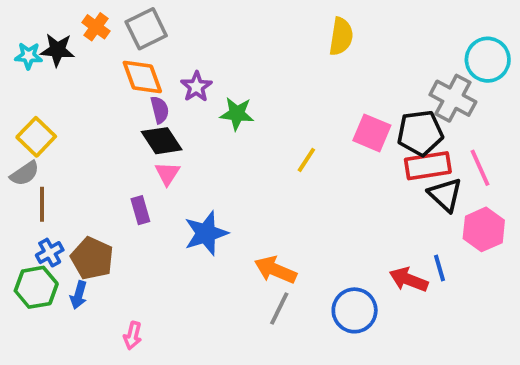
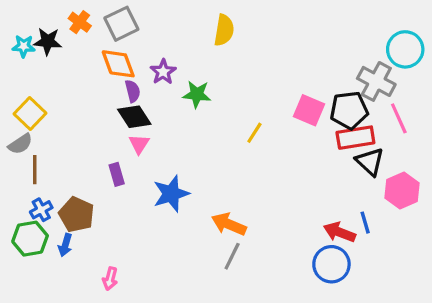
yellow semicircle: (341, 36) -> (224, 30), moved
pink line: (480, 168) -> (399, 118), moved
blue circle: (355, 310) -> (331, 264), moved

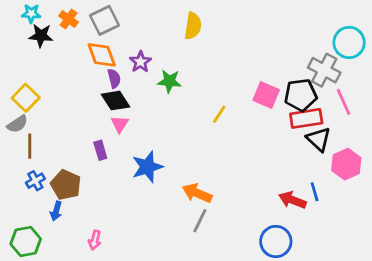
cyan star: (24, 46) -> (31, 13), moved
green hexagon: (30, 239) -> (26, 241), moved
blue circle: (331, 264) -> (276, 241), moved

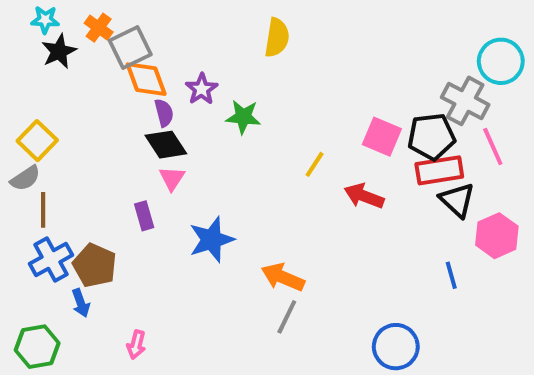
gray square: (104, 20) -> (130, 47), moved
black star: (41, 36) -> (59, 51), turned -30
blue cross: (35, 181) -> (51, 259), size x1.5
red arrow: (292, 200) -> (364, 196), moved
blue arrow: (56, 211) -> (81, 303), turned -36

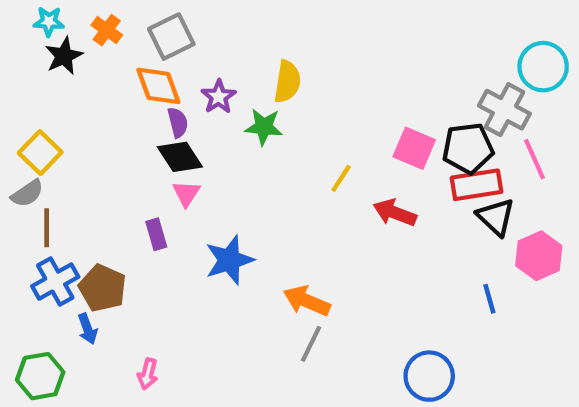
yellow semicircle: (277, 38) -> (287, 82), moved
gray square: (130, 47) -> (171, 37), moved

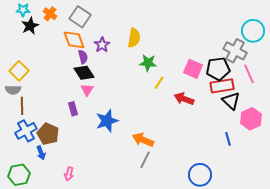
gray square: (171, 37) -> (80, 17), turned -30
green star: (264, 127) -> (148, 63), moved
gray semicircle: (27, 193) -> (13, 90), turned 35

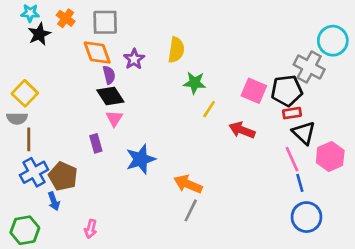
gray square: (80, 17) -> (105, 22), turned -35
pink line: (249, 74) -> (292, 159), moved
red rectangle: (222, 86) -> (292, 113), size x0.6
blue circle: (200, 175) -> (306, 217), moved

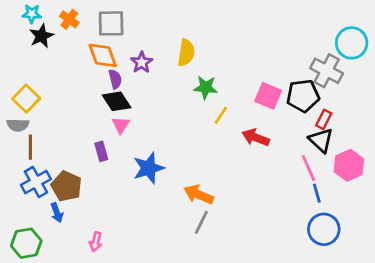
red rectangle: (292, 113) -> (324, 119), moved, turned -54

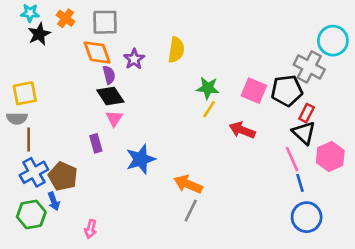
green star: (206, 87) -> (208, 88), moved
yellow square: (26, 99) -> (25, 93), turned 35
green hexagon: (26, 243) -> (31, 214), moved

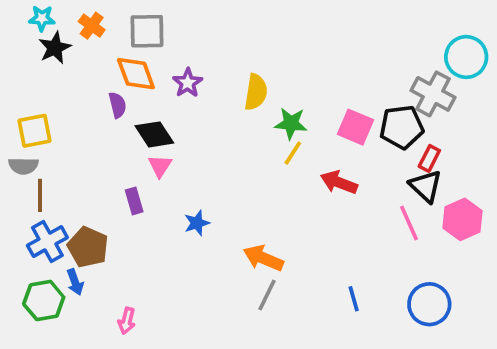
yellow semicircle: (176, 50) -> (256, 92), moved
purple semicircle: (109, 75) -> (118, 105), moved
blue star: (141, 159) -> (197, 223), size x0.6
blue line: (300, 183) -> (354, 299), moved

